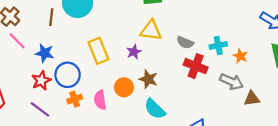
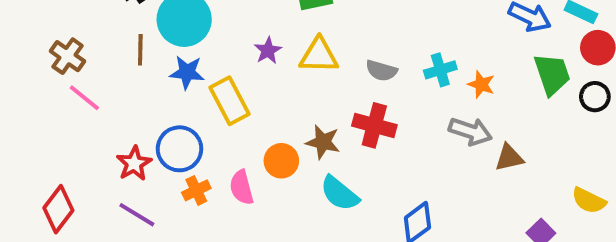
purple star: (134, 52) -> (268, 51), moved
blue star: (45, 53) -> (187, 72), moved
red cross: (196, 66) -> (374, 125), moved

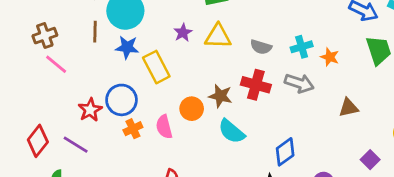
brown cross: (68, 56) -> (45, 36), turned 35
gray arrow: (470, 131) -> (299, 83), moved
purple line: (137, 215) -> (76, 145), moved

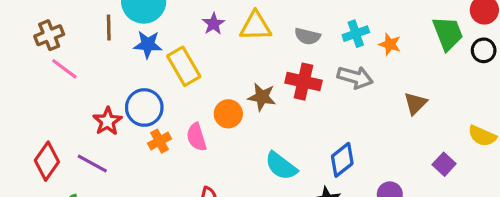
brown triangle: (349, 108) -> (415, 103), turned -30
cyan semicircle: (232, 131) -> (281, 166), moved

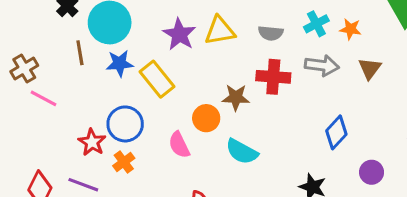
purple star: (214, 24) -> (179, 34), size x1.5
brown triangle: (415, 103) -> (370, 68), moved
orange cross: (159, 141) -> (124, 162), moved
blue diamond: (342, 160) -> (336, 132), moved
cyan semicircle: (281, 166) -> (242, 152), moved

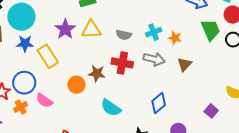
pink semicircle: (179, 145) -> (44, 101), moved, turned -36
cyan semicircle: (242, 152) -> (111, 108), moved

